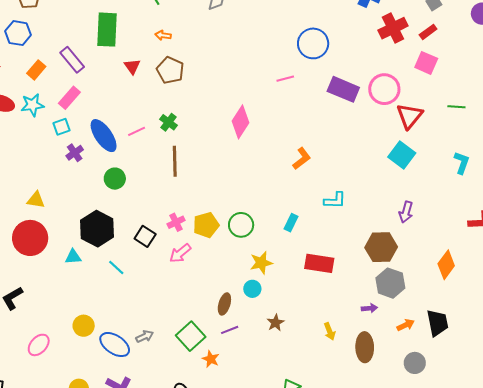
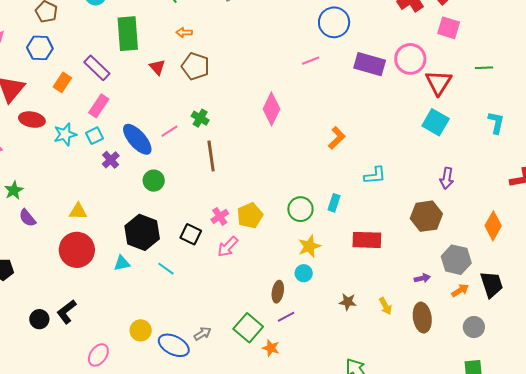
cyan star: (32, 105) -> (65, 134), moved
green circle: (241, 225) -> (300, 209), moved
gray hexagon: (390, 283) -> (456, 260), moved
brown star: (276, 323) -> (348, 302), moved, turned -30

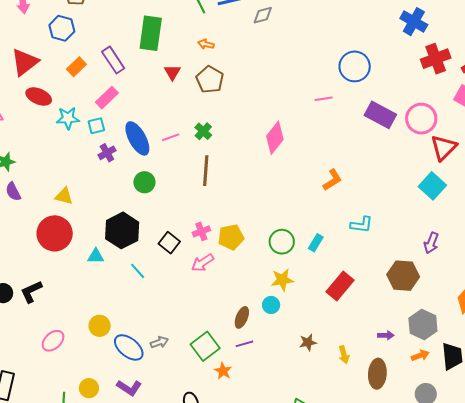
red rectangle: (367, 240) -> (340, 286), turned -64
brown star: (348, 302) -> (308, 342), turned -30

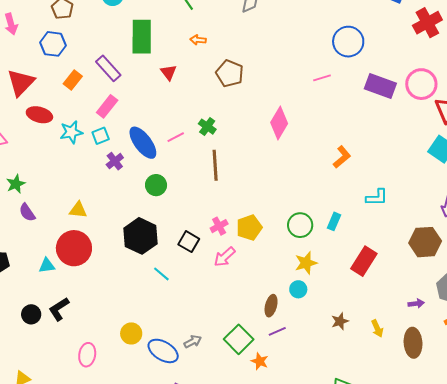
brown pentagon: (210, 80) -> (230, 73), moved
cyan triangle: (96, 256) -> (47, 266), moved
pink ellipse: (53, 341) -> (87, 355), turned -30

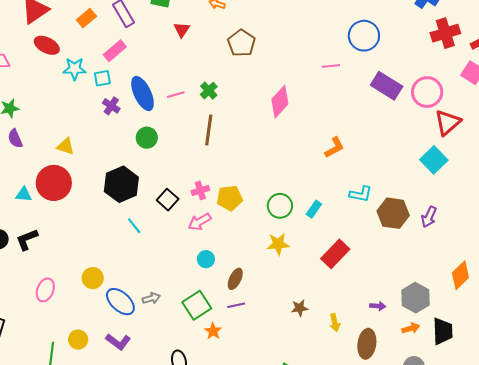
purple cross: (115, 161) -> (111, 106), turned -30
brown hexagon: (425, 242) -> (393, 213), moved
cyan circle: (298, 289) -> (206, 259), moved

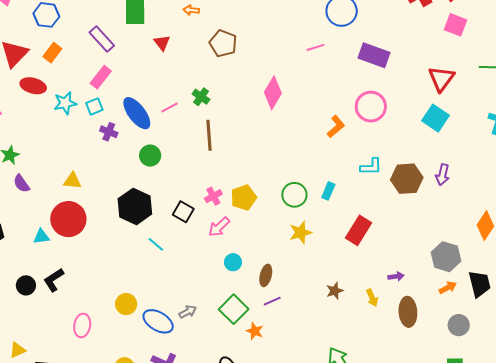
orange rectangle: (86, 18) -> (52, 53), moved
pink circle: (427, 92) -> (371, 107), moved
purple arrow: (378, 306) -> (396, 276), moved

